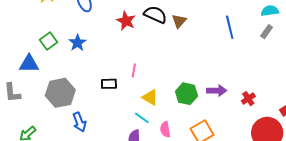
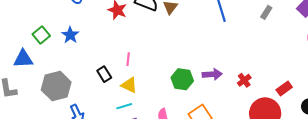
gray rectangle: (267, 32) -> (266, 12), moved
black rectangle: (109, 84) -> (104, 74), turned 63
yellow triangle: (150, 97) -> (129, 85), moved
cyan line: (142, 118) -> (124, 106), moved, turned -49

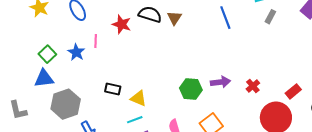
blue triangle: (23, 59) -> (44, 78), moved
pink line: (128, 59) -> (96, 41), moved
black rectangle: (104, 74) -> (113, 89), turned -42

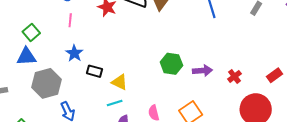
pink line: (96, 41) -> (70, 20), moved
blue star: (76, 52) -> (74, 53), moved
green hexagon: (191, 89) -> (171, 64), moved
red rectangle: (293, 91) -> (274, 75), moved

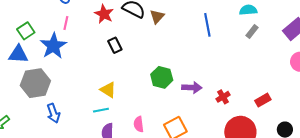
blue star: (74, 53) -> (53, 46), moved, size x1.5
black rectangle: (94, 71) -> (115, 45), moved, turned 42

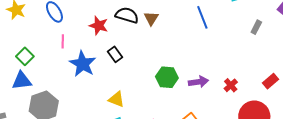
gray rectangle: (252, 32) -> (256, 27), moved
blue star: (53, 46) -> (83, 64), moved

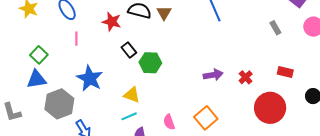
gray rectangle: (256, 27) -> (275, 28), moved, turned -56
blue star: (83, 64) -> (90, 78), moved
green hexagon: (167, 77) -> (150, 63), moved
red rectangle: (271, 81) -> (285, 72), turned 56

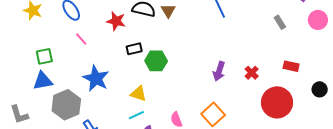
pink line: (76, 39) -> (81, 39), turned -40
black rectangle: (129, 50) -> (134, 49), turned -63
green square: (39, 55) -> (44, 56), turned 36
purple arrow: (213, 75) -> (219, 71), turned 120

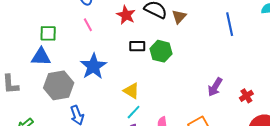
green hexagon: (156, 61) -> (161, 51), moved
cyan line: (136, 115) -> (134, 112), moved, turned -35

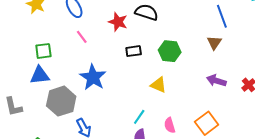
brown triangle: (179, 17) -> (214, 43), moved
green hexagon: (161, 51) -> (170, 51), moved
purple arrow: (215, 87) -> (216, 81), turned 84
yellow triangle: (131, 91) -> (158, 85), moved

